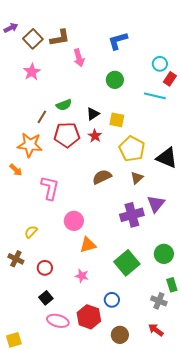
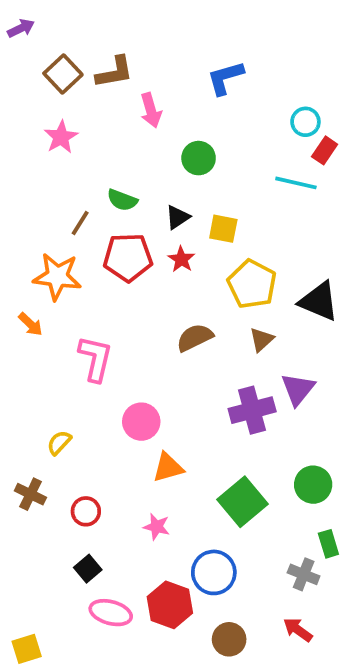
purple arrow: (11, 28) -> (21, 28), moved
green circle: (115, 80) -> (199, 158), moved
green semicircle: (64, 105) -> (122, 200), turned 42
blue circle: (112, 300) -> (214, 572), size x1.5

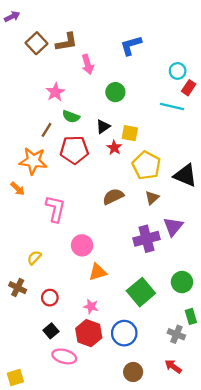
pink star: (61, 137) -> (55, 92), moved
red star: (181, 259) -> (114, 148), moved
red hexagon: (170, 605) -> (89, 333), moved

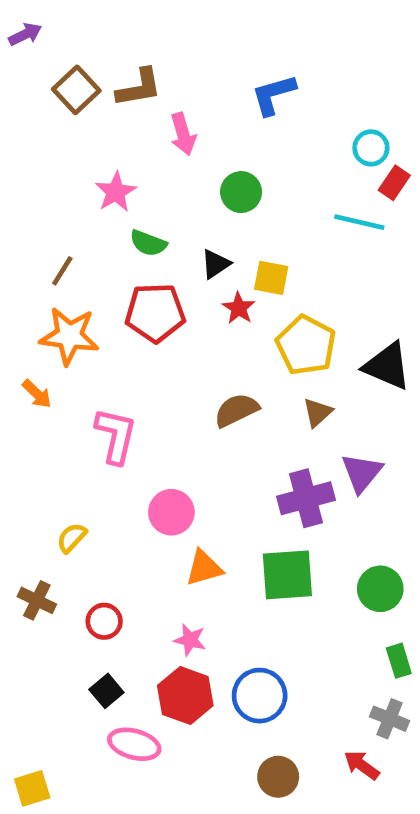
brown line: (46, 130) -> (62, 271), moved
green square: (141, 292) -> (287, 575), moved, turned 36
gray cross: (176, 334) -> (390, 719), moved

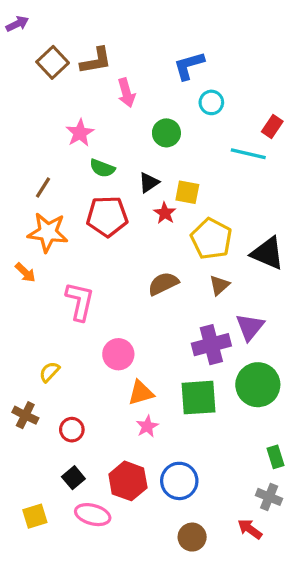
cyan circle: (371, 148) -> (211, 102), moved
green circle: (380, 589) -> (258, 385), moved, size x1.4
pink star: (190, 640) -> (147, 426), moved, turned 30
yellow square: (32, 788) -> (35, 516), moved

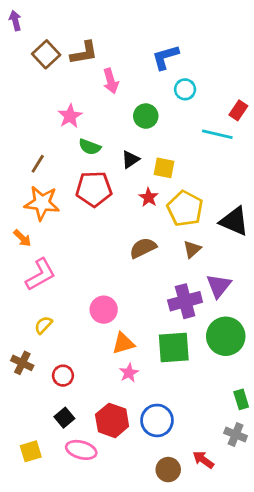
purple arrow: (17, 24) -> (15, 21), turned -78
red star: (165, 213) -> (149, 197), moved
pink L-shape: (80, 301) -> (41, 275), moved, turned 48
red arrow: (250, 529) -> (203, 460), moved

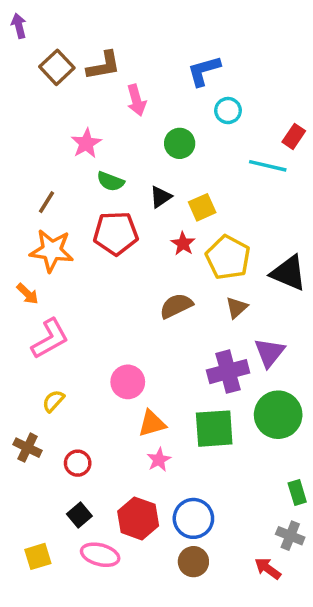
yellow square: (164, 168) -> (202, 207), turned -35
red arrow: (203, 460) -> (268, 569), moved
brown circle: (168, 470) -> (193, 562), moved

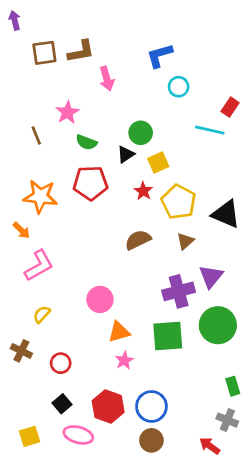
brown square: (57, 67) -> (44, 53), turned 35
green circle: (180, 143) -> (141, 133), moved
brown line: (47, 202) -> (36, 135), moved, turned -54

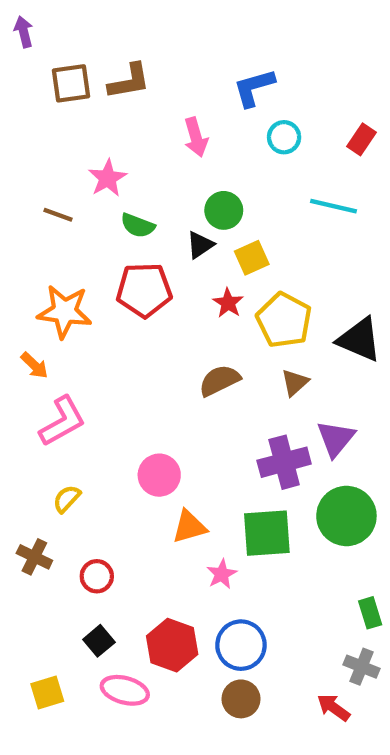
pink arrow: (107, 79) -> (196, 137), moved
red rectangle: (230, 107) -> (362, 139), moved
brown line: (36, 135) -> (58, 215), turned -48
pink star: (124, 360) -> (222, 574), moved

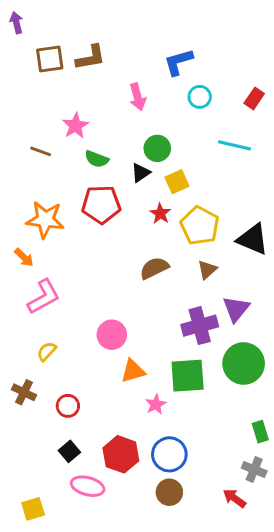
yellow square: (47, 692) -> (33, 509), moved

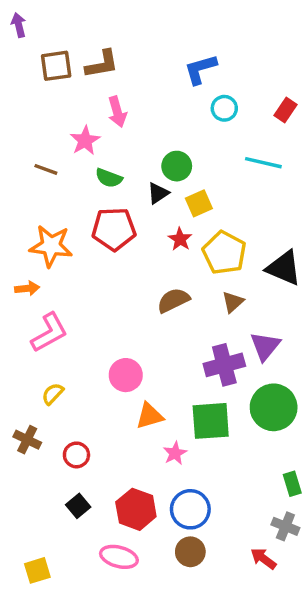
pink arrow: (138, 97) -> (117, 112), moved
orange arrow: (24, 257) -> (27, 288), turned -50
pink ellipse: (88, 486) -> (119, 557), moved

